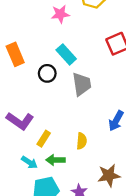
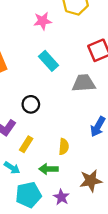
black circle: (47, 73) -> (31, 104), moved
gray trapezoid: (82, 84) -> (84, 83), moved, turned -85
green arrow: (56, 160) -> (48, 169), moved

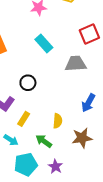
green arrow: (48, 169) -> (44, 141), turned 35
brown star: (91, 181) -> (82, 138), moved

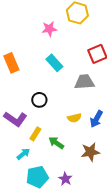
yellow semicircle: (58, 121) -> (74, 118), moved, turned 72
cyan arrow: (11, 140) -> (23, 154), turned -72
green arrow: (44, 141) -> (56, 143), moved

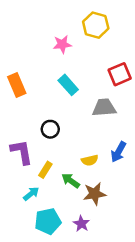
yellow semicircle: (74, 118) -> (90, 160), moved
purple L-shape: (15, 119) -> (22, 152), turned -135
brown star: (90, 152) -> (94, 194), moved

